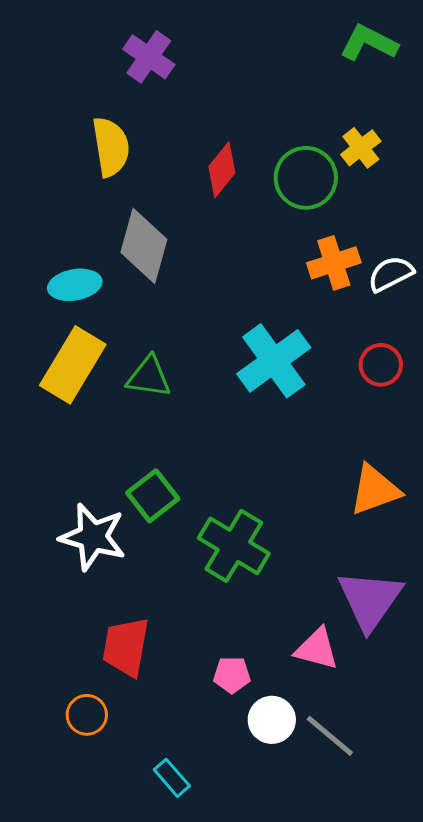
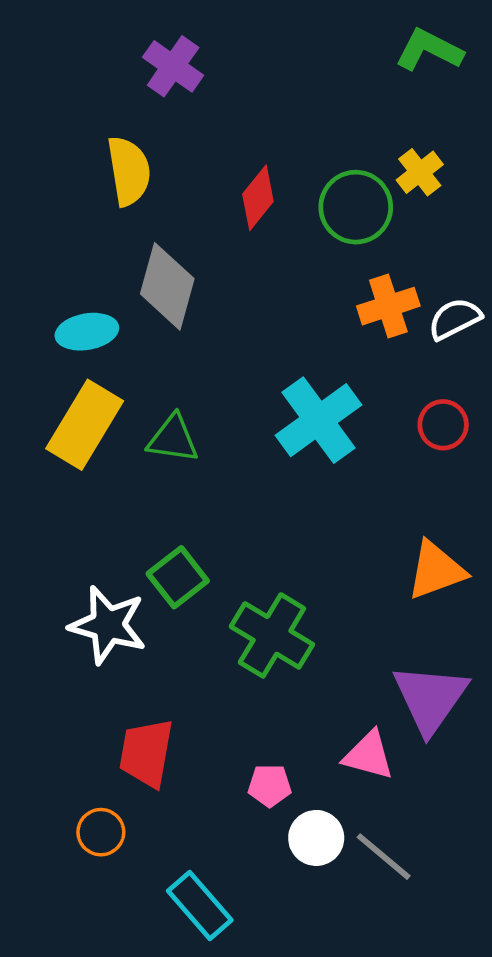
cyan rectangle: (172, 778) -> (200, 905), size x1.5

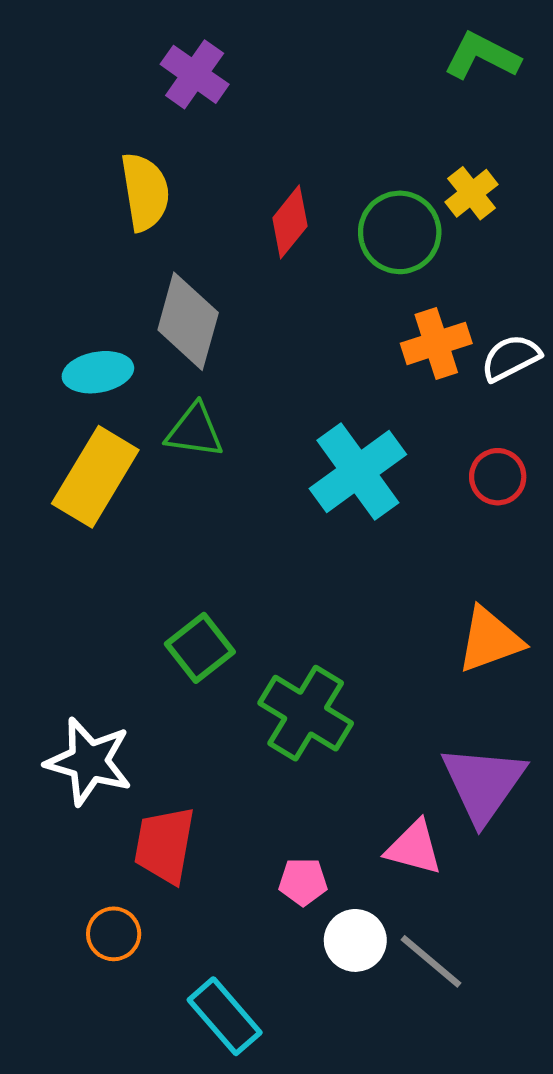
green triangle: (173, 439) -> (195, 431), moved
white star: (108, 625) -> (89, 761), moved

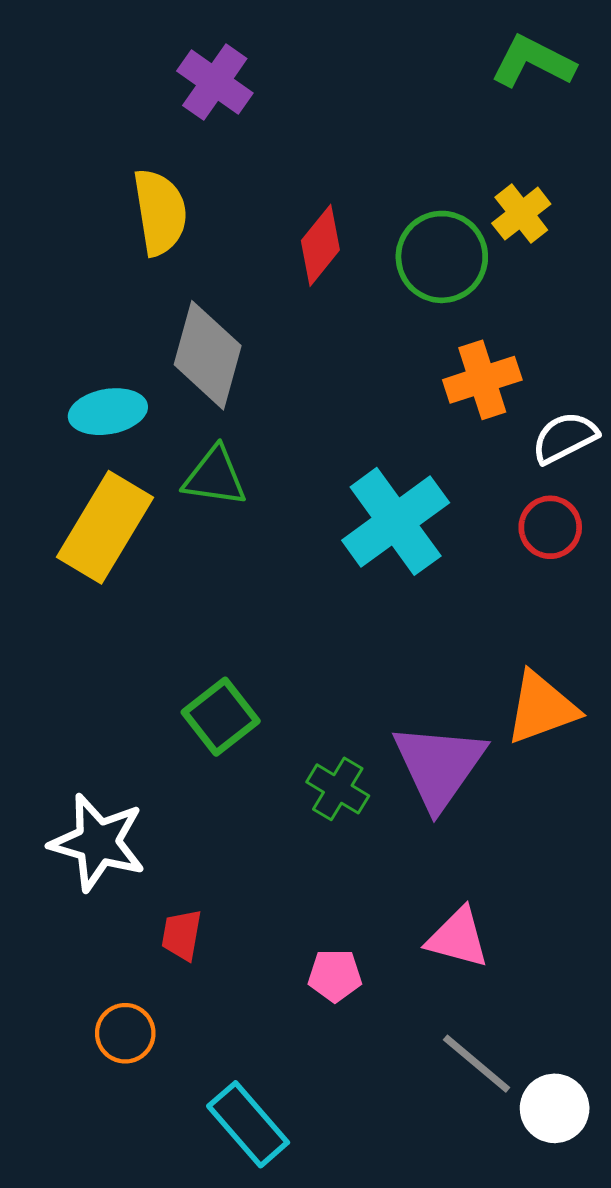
white semicircle: (511, 358) -> (565, 438), moved
green cross: (306, 713) -> (338, 789), size x0.6
purple triangle: (483, 784) -> (439, 766), moved
red trapezoid: (165, 845) -> (182, 935), size x0.6
white circle: (355, 940) -> (555, 1108), moved

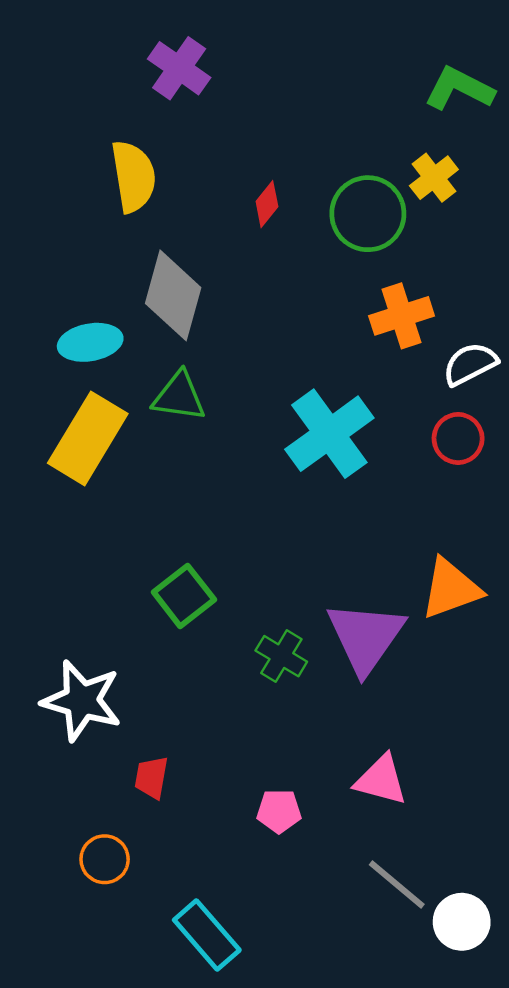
green L-shape: (533, 62) -> (459, 89), moved
red diamond: (320, 245) -> (267, 204), size x0.7

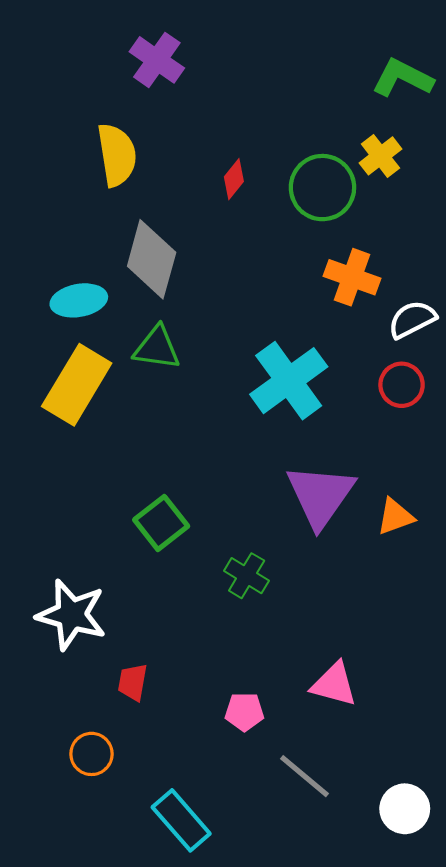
orange cross: (402, 316) -> (352, 277), turned 38
orange triangle: (451, 589) -> (395, 517), size x0.7
purple triangle: (365, 637) -> (320, 496), moved
gray line: (397, 885) -> (305, 776), moved

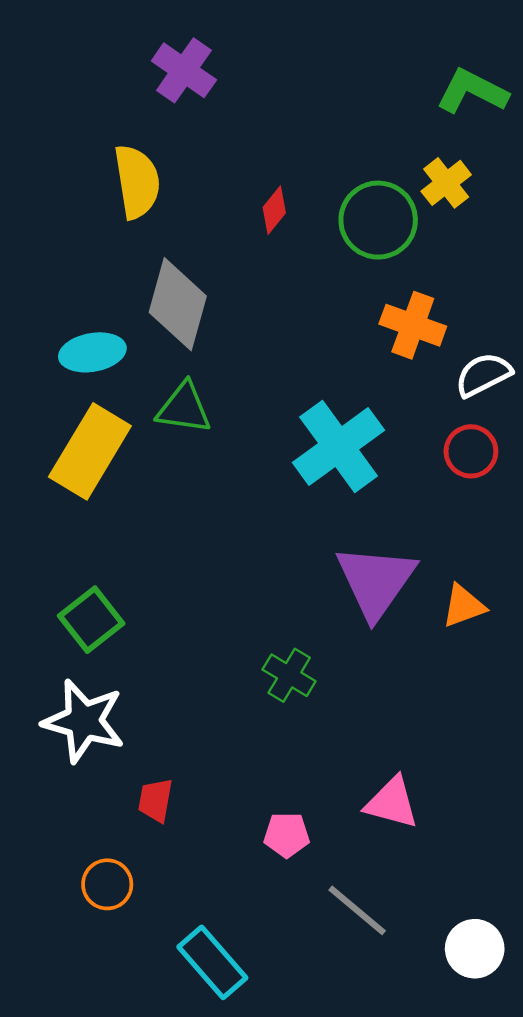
green square: (161, 523) -> (91, 620), moved

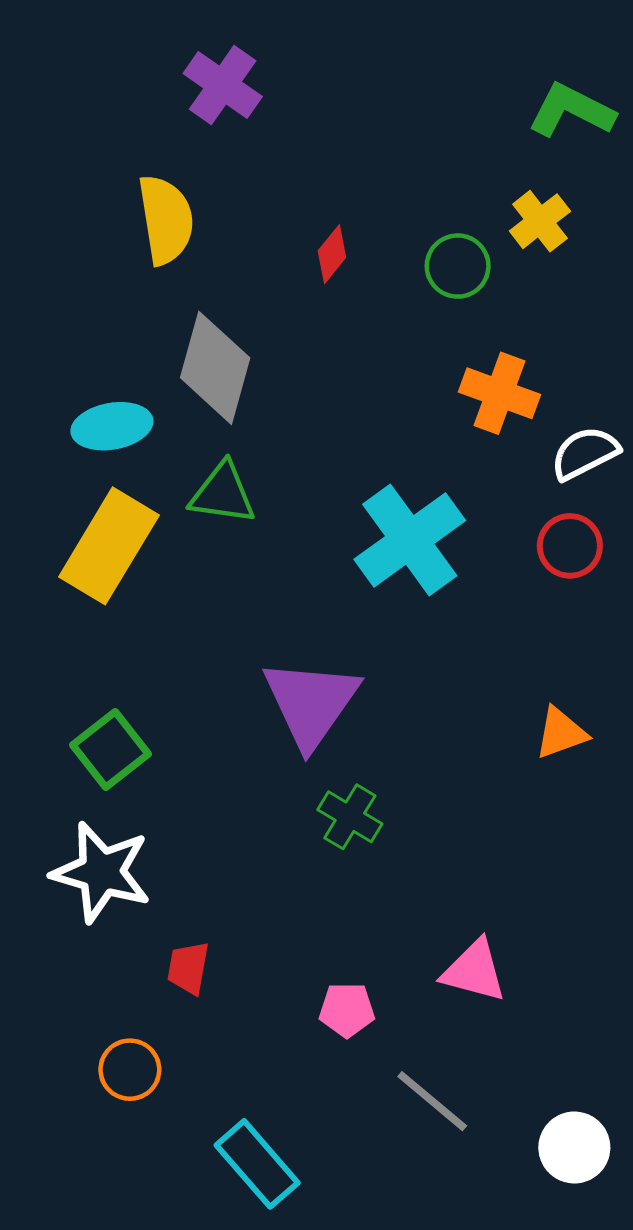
green circle: (378, 220) -> (458, 266), size x0.7
purple triangle: (376, 581) -> (311, 703), moved

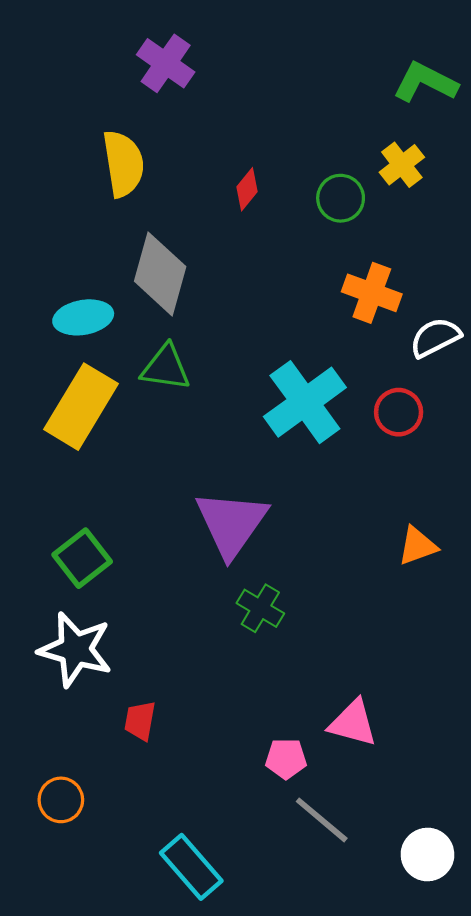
red circle: (570, 546) -> (399, 412), moved
pink pentagon: (347, 1010) -> (286, 759), moved
orange circle: (130, 1070) -> (61, 800), moved

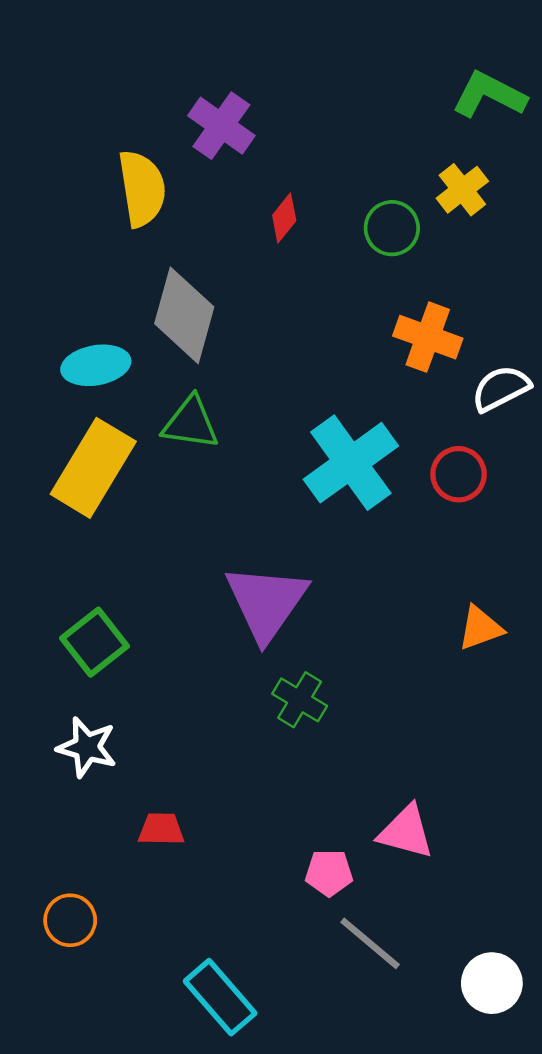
purple cross: (166, 63) -> (221, 126), moved
white star: (75, 649) -> (87, 747), size x0.7
red trapezoid: (140, 721) -> (161, 829), turned 81

